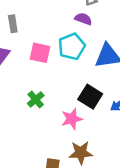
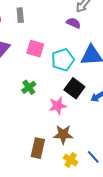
gray rectangle: (13, 24) -> (20, 15), moved
cyan pentagon: (72, 47) -> (63, 60), moved

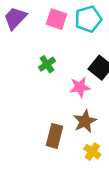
cyan pentagon: (63, 60) -> (88, 19), moved
brown star: (63, 134) -> (85, 121), turned -30

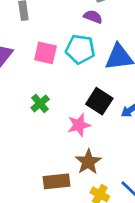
cyan pentagon: (88, 19) -> (80, 49), turned 30
brown rectangle: (55, 136) -> (57, 181), turned 75

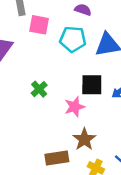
pink square: (46, 53) -> (39, 25), moved
black square: (99, 101) -> (92, 85), turned -30

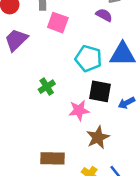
cyan pentagon: (73, 39) -> (89, 58), moved
brown star: (84, 139) -> (98, 137), moved

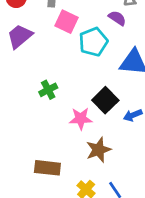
cyan pentagon: (89, 58) -> (93, 42), moved, turned 30
black square: (100, 91) -> (105, 100), turned 30

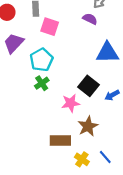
cyan pentagon: (93, 42) -> (41, 60), moved
brown rectangle: (47, 168) -> (60, 140), moved

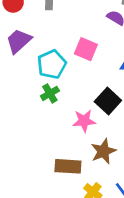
pink square: (50, 27) -> (86, 49), moved

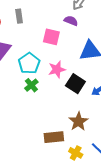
pink square: (86, 49) -> (51, 37), moved
pink star: (84, 121) -> (57, 69), moved

